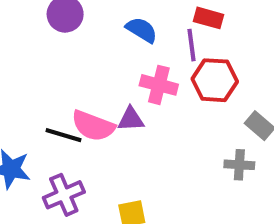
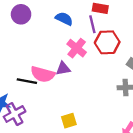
pink cross: (159, 85) -> (77, 48), turned 30
purple cross: (64, 195) -> (15, 114), moved

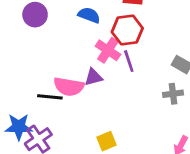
purple line: (92, 24) -> (129, 61), moved
red hexagon: (107, 42) -> (127, 30), moved

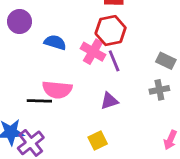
blue semicircle: (89, 15) -> (55, 42), moved
purple triangle: (93, 77) -> (109, 101), moved

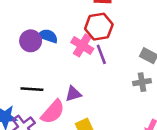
purple circle: (19, 22) -> (31, 41), moved
pink semicircle: (57, 90) -> (53, 112), moved, turned -56
purple triangle: (109, 101) -> (73, 94), moved

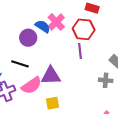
purple circle: (31, 41) -> (28, 38), moved
pink cross: (82, 45) -> (56, 22), moved
purple triangle: (73, 94) -> (51, 76), size x1.5

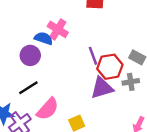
red hexagon: (84, 29) -> (110, 67), moved
black line: (20, 64) -> (28, 88), turned -36
purple triangle: (51, 76) -> (102, 88), moved

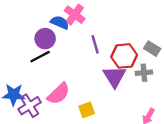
purple line: (93, 56) -> (95, 44), moved
black line: (28, 88) -> (40, 57), moved
purple triangle: (102, 88) -> (115, 77), turned -50

